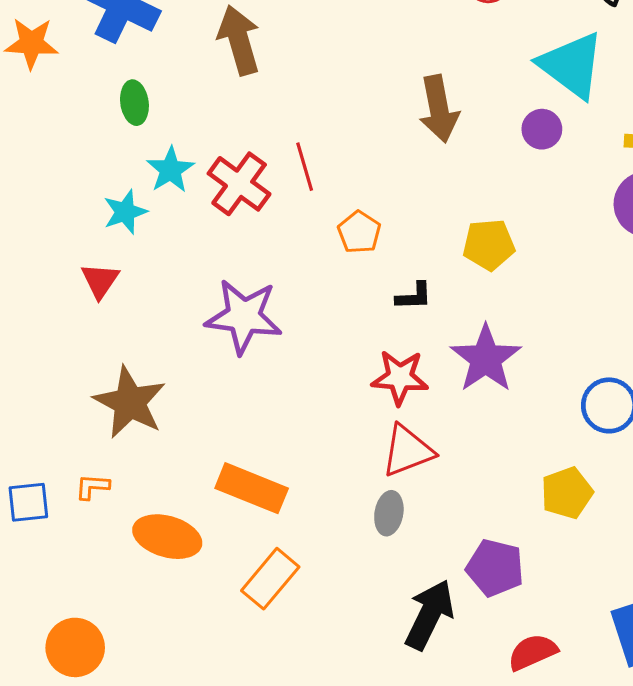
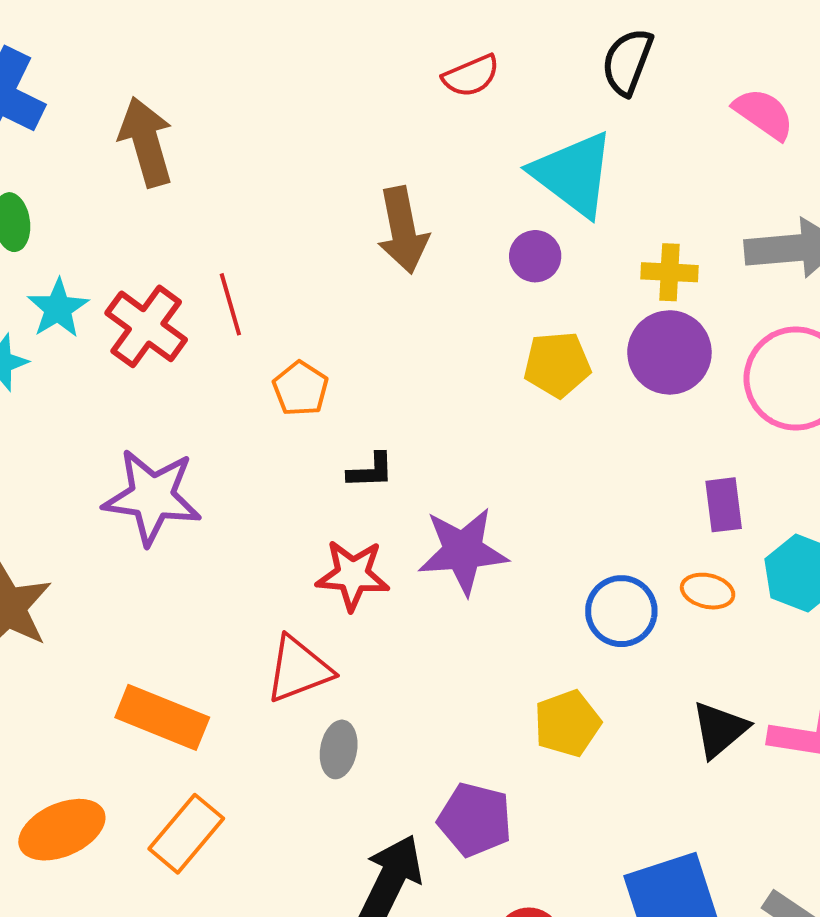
yellow pentagon: (489, 245) -> (557, 364), moved
purple star: (486, 359) -> (463, 551), turned 30
red triangle: (408, 451) -> (299, 669), moved
orange ellipse: (167, 537) -> (62, 830), moved, turned -40

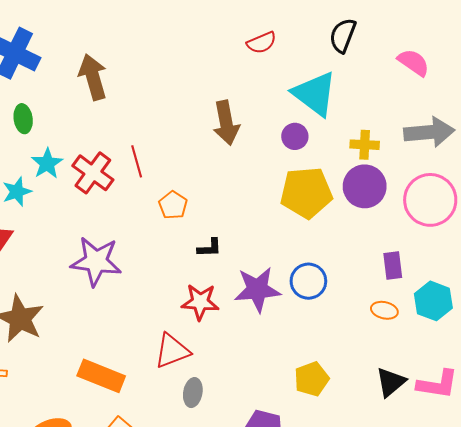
yellow pentagon: (557, 364) -> (306, 193), size x1.5
blue circle: (621, 611) -> (308, 281), moved

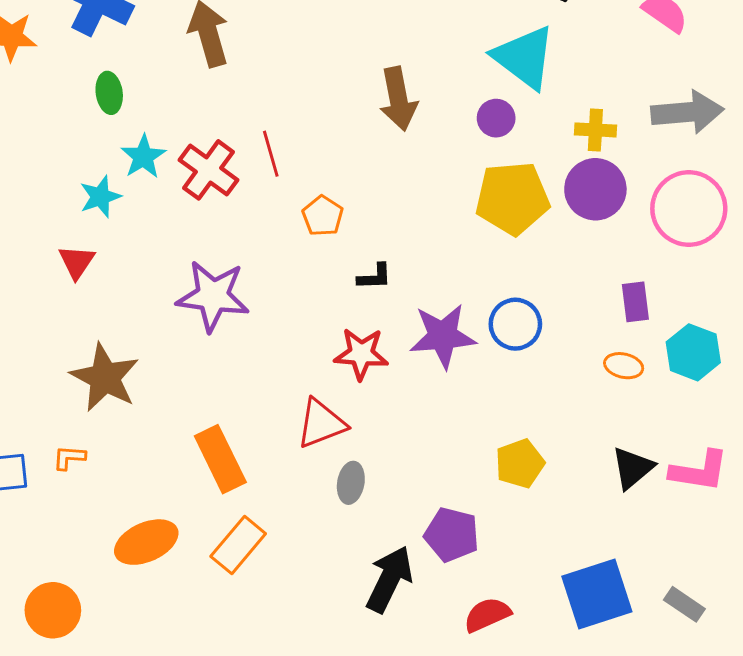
orange rectangle: (101, 376) -> (220, 459), turned 42

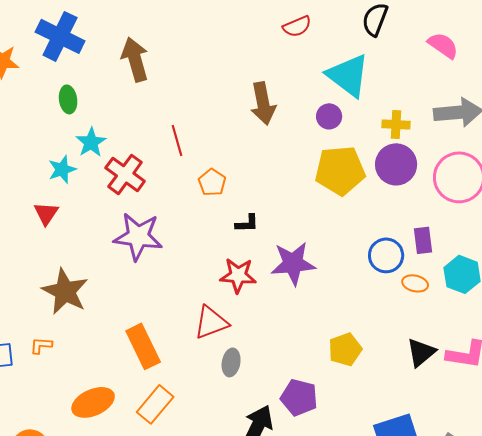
red cross: (209, 170) -> (125, 174), moved
blue circle: (515, 324) -> (386, 255), moved

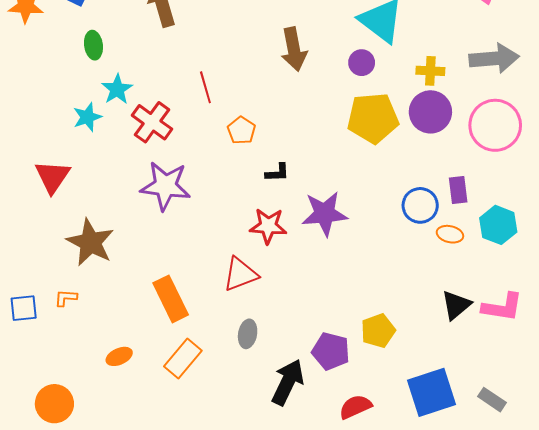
red triangle: (46, 213) -> (52, 177), moved, size x1.4
yellow pentagon: (345, 349) -> (378, 331), moved
gray ellipse: (231, 362) -> (248, 334), moved
orange ellipse: (93, 402) -> (119, 356), size x0.6

